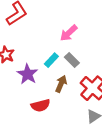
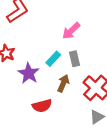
gray rectangle: (72, 60) -> (74, 59), turned 32

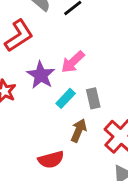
pink arrow: (71, 31) -> (73, 62), moved
purple star: (29, 73) -> (41, 75), moved

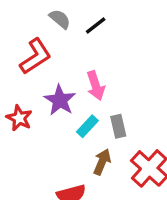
pink arrow: (73, 62) -> (96, 86), turned -65

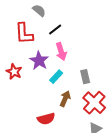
black line: (96, 25) -> (55, 30), moved
red L-shape: (35, 56) -> (24, 34), turned 120
gray rectangle: (118, 126) -> (85, 77), moved

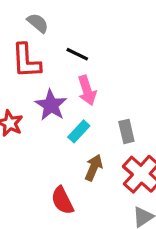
gray semicircle: (39, 10) -> (38, 23), moved
black line: (55, 30) -> (77, 54), turned 64
red semicircle: (46, 119) -> (62, 200), turned 78

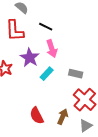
gray rectangle: (126, 131) -> (76, 74), turned -64
brown arrow: (94, 168) -> (63, 117), moved

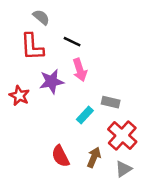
purple star: (30, 58) -> (51, 82), turned 30
cyan rectangle: (47, 74) -> (85, 115), moved

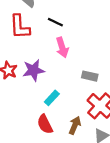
purple star: (51, 82) -> (33, 70), moved
cyan rectangle: (85, 115) -> (52, 98), moved

